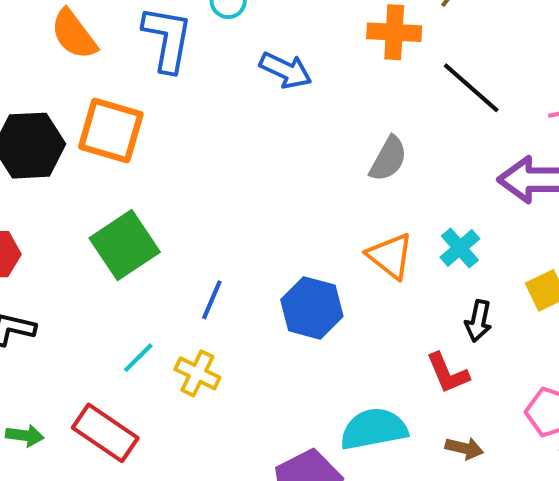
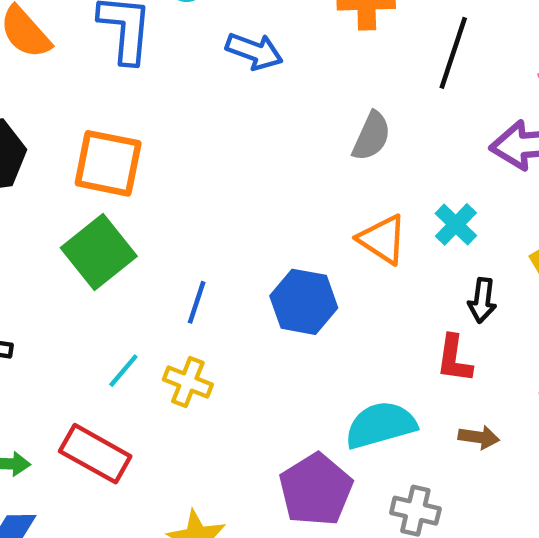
black line: (471, 88) -> (453, 53), turned 72
orange square: (111, 130) -> (108, 163), moved
red L-shape: (448, 373) -> (454, 359), turned 36

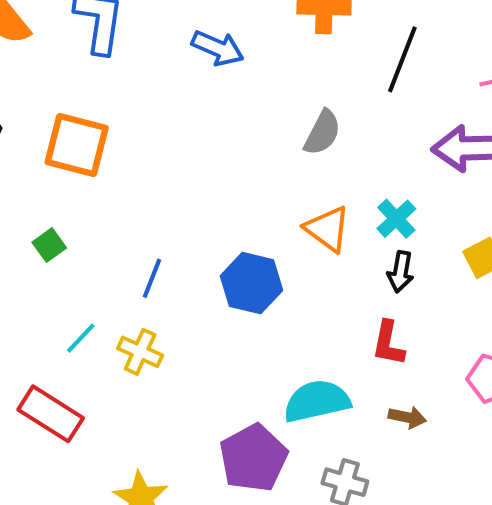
green square: (99, 252) -> (49, 245), moved, size x0.5
black arrow: (482, 300) -> (401, 272), moved

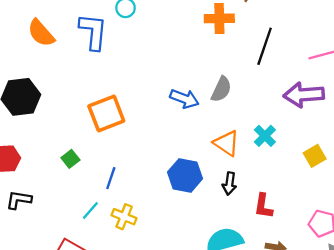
blue arrow: (218, 48) -> (184, 99), moved
orange square: (77, 145) -> (106, 113), moved, turned -33
black arrow: (401, 272) -> (229, 184), moved
blue line: (152, 278) -> (111, 178), moved

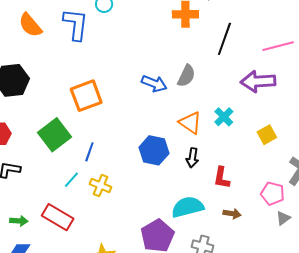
green square: (70, 159) -> (55, 135), size x2.0

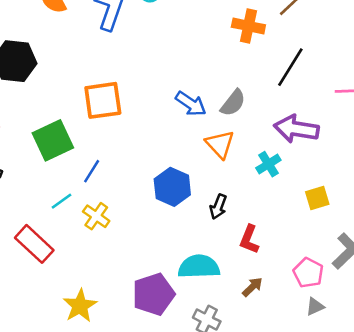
purple arrow: (258, 81) -> (296, 129), moved
orange triangle: (190, 123) -> (220, 144), moved
brown arrow: (232, 214) -> (252, 287), turned -66

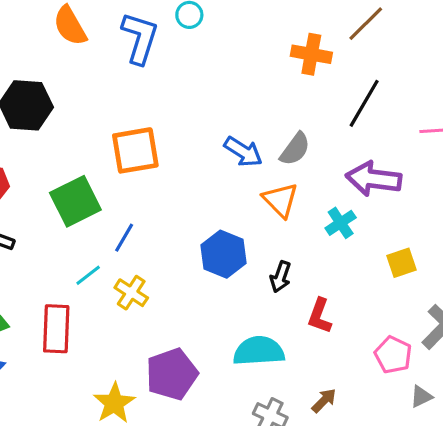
red rectangle: (34, 244) -> (56, 329), turned 51
brown arrow: (252, 287) -> (324, 401), moved
purple pentagon: (154, 294) -> (172, 374), moved
gray triangle: (315, 306) -> (421, 397), moved

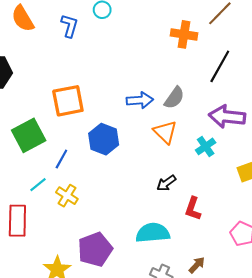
blue L-shape: (140, 38) -> (69, 26), size x0.7
blue arrow: (243, 152) -> (140, 100), turned -35
blue hexagon: (224, 254) -> (104, 139), moved
black arrow: (280, 277) -> (166, 183), turned 36

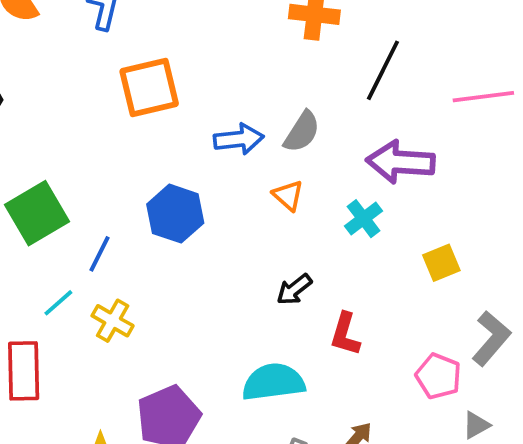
orange square: (68, 101) -> (149, 88), moved
orange triangle: (165, 132) -> (288, 195), size x0.7

